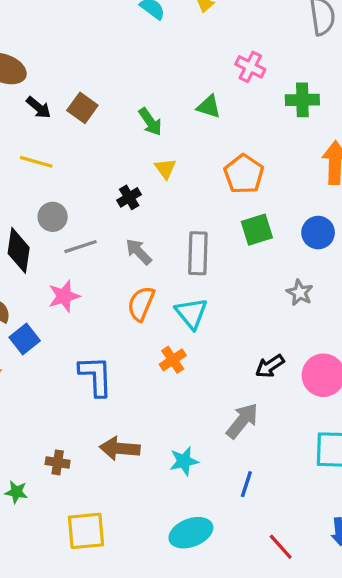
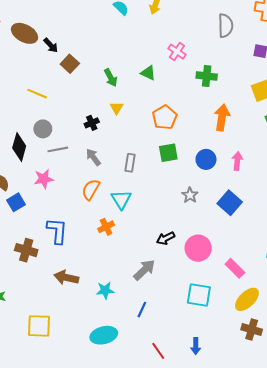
black arrow: (39, 108) -> (51, 45), moved
gray rectangle: (198, 253) -> (130, 163), size x0.7
brown cross: (58, 462) -> (26, 250), moved, size x1.5

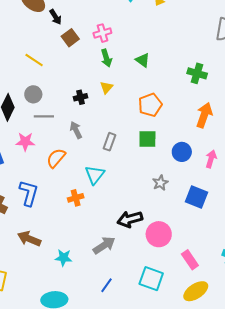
pink cross: (177, 52) -> (102, 33), moved, turned 30
orange semicircle: (91, 190) -> (56, 158), moved
blue square: (230, 203) -> (196, 197), turned -30
black arrow: (166, 238) -> (130, 219), size x1.4
blue line: (142, 310) -> (106, 285), moved

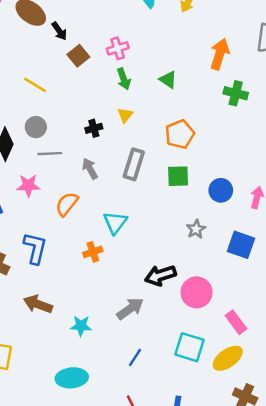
orange arrow: (204, 115) -> (220, 54), moved
gray rectangle: (109, 142) -> (134, 164), moved, size x1.4
yellow ellipse: (196, 291) -> (228, 358), moved

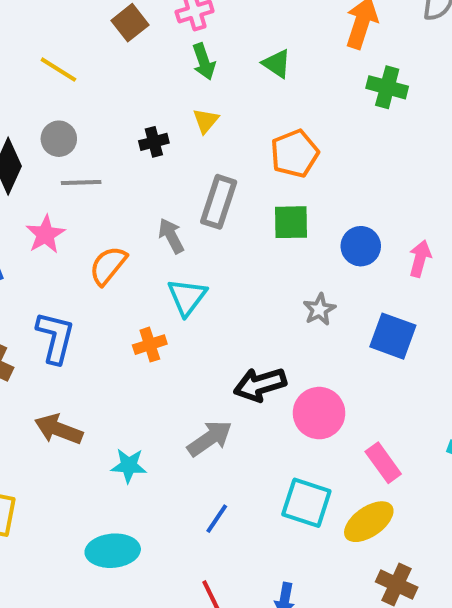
gray arrow: (90, 169) -> (171, 236), moved
pink star: (28, 185) -> (45, 234), turned -30

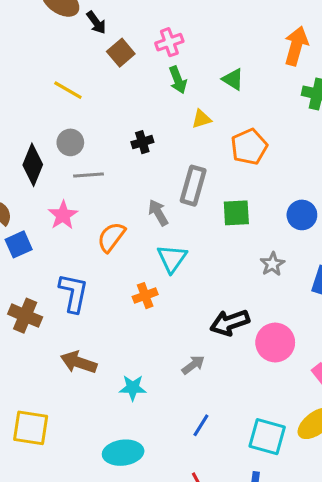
yellow triangle: (206, 121) -> (201, 119), moved, turned 35
green square: (291, 222) -> (236, 213), moved
gray arrow: (210, 438) -> (193, 365), size x0.7
cyan square: (306, 503) -> (267, 437), moved

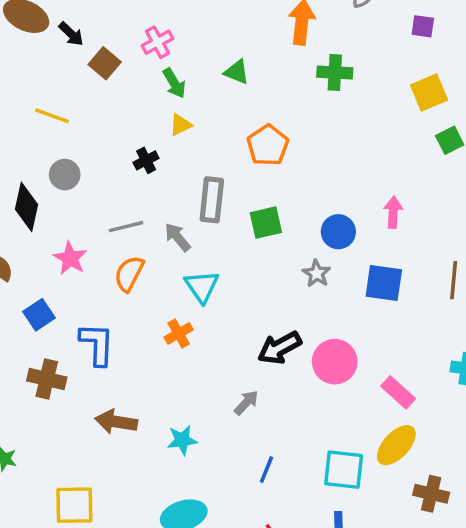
yellow triangle: (201, 119) -> (181, 125), moved
gray line: (88, 175) -> (126, 227), moved
blue circle: (302, 215) -> (338, 232), moved
blue square: (19, 244) -> (39, 315), moved

